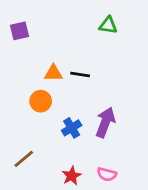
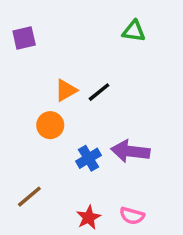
orange triangle: (53, 73) -> (66, 90), turned -30
black line: (80, 74) -> (99, 92), turned -48
purple arrow: (105, 122) -> (130, 151), turned -104

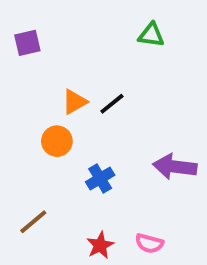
purple arrow: (130, 151) -> (175, 167), moved

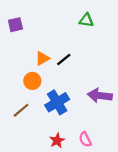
blue cross: (100, 178) -> (57, 102), size x1.5
brown line: (33, 222) -> (21, 110), moved
pink semicircle: (149, 243) -> (85, 139), turned 48

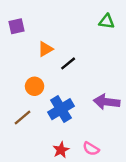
green triangle: (86, 20) -> (107, 21), moved
orange triangle: (42, 58) -> (45, 49), moved
pink semicircle: (85, 139) -> (91, 149), turned -32

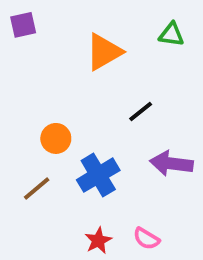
purple square: (17, 26) -> (23, 25), moved
orange triangle: (45, 49) -> (104, 52), moved, size x1.5
black line: (68, 63) -> (141, 111), moved

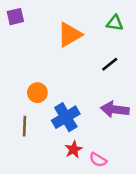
black line: (141, 111) -> (110, 64), moved
brown line: (37, 189) -> (24, 126), turned -48
red star: (98, 241) -> (74, 149), moved

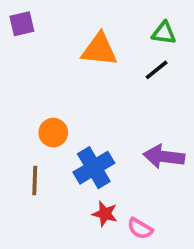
orange triangle: (70, 35) -> (99, 50), turned 36
black line: (110, 64) -> (157, 70), moved
red star: (74, 149) -> (105, 214), turned -30

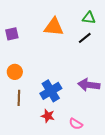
purple square: (22, 24) -> (12, 34), moved
orange circle: (53, 133) -> (15, 72), moved
red star: (105, 214) -> (48, 116), moved

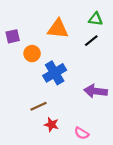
orange circle: (15, 72) -> (32, 54), moved
blue cross: (51, 91) -> (55, 73), moved
brown line: (19, 98) -> (39, 106), moved, turned 63

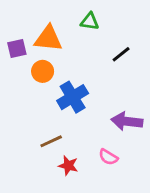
green triangle: (96, 19) -> (90, 21), moved
orange triangle: (58, 29) -> (48, 39), moved
pink semicircle: (82, 133) -> (108, 157), moved

